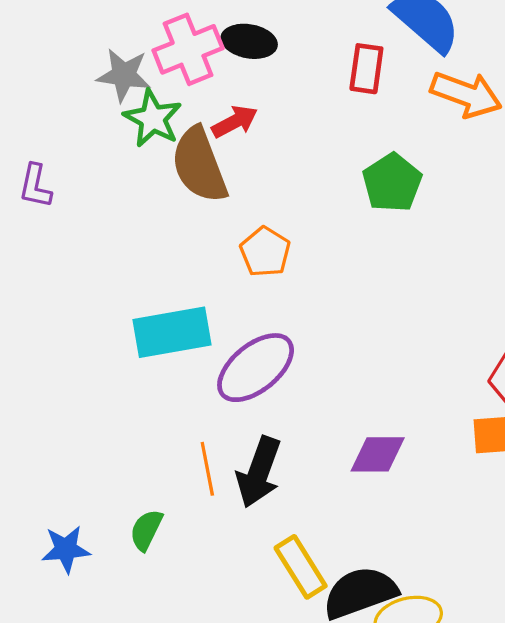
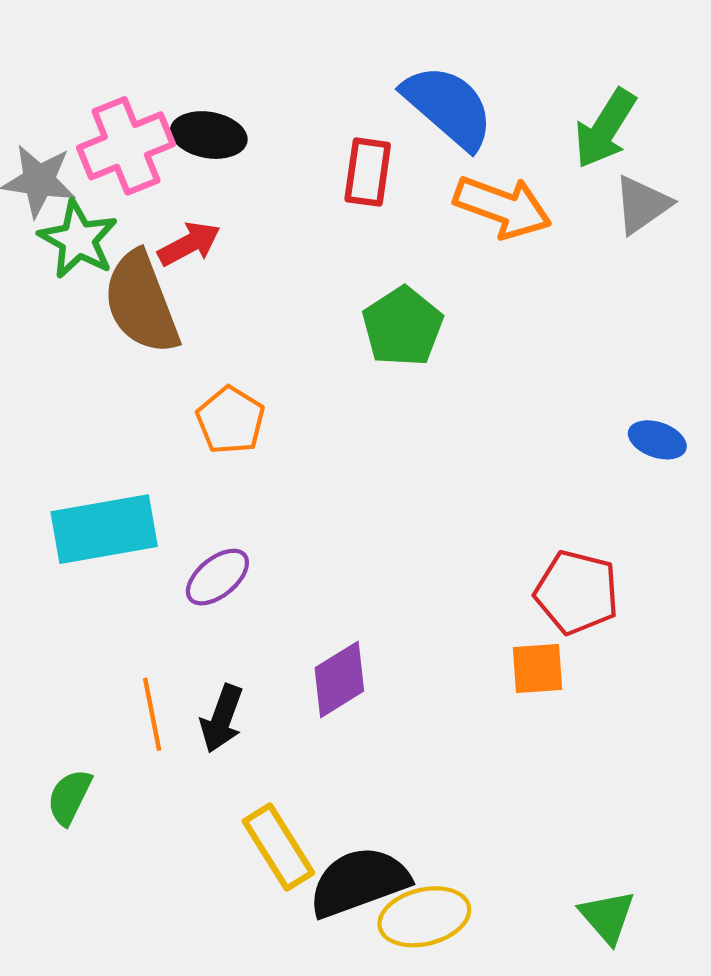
purple ellipse: (256, 368) -> (217, 577), size x0.6
purple diamond: (378, 454) -> (339, 679), moved, turned -32
black arrow: (259, 472) -> (222, 719), size x0.7

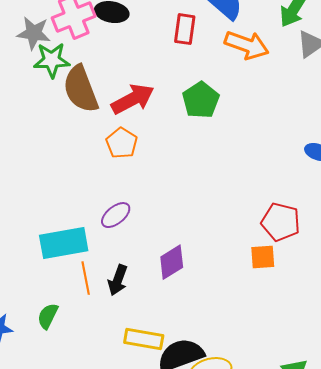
green star: (78, 240) -> (52, 60), turned -30
red arrow: (189, 244) -> (133, 99), moved, size x1.5
cyan rectangle: (104, 529) -> (64, 243), moved
yellow rectangle: (278, 847) -> (144, 339), turned -48

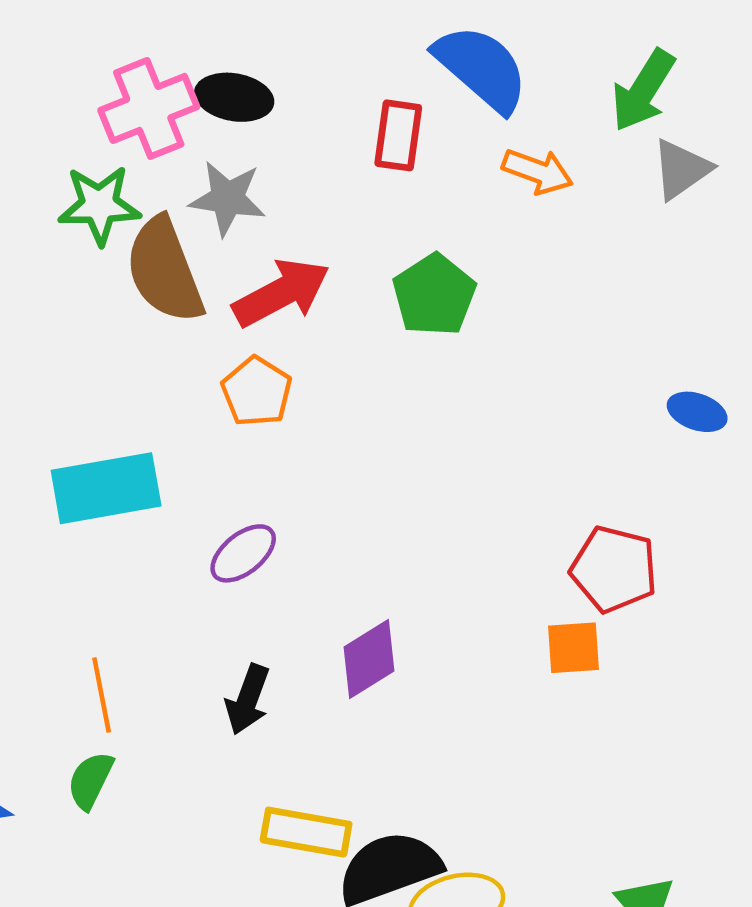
gray star: (34, 33) -> (227, 198), moved
orange arrow: (247, 45) -> (538, 171), size x0.7
cyan rectangle: (64, 243) -> (106, 488), moved
orange line: (86, 278) -> (102, 695), moved

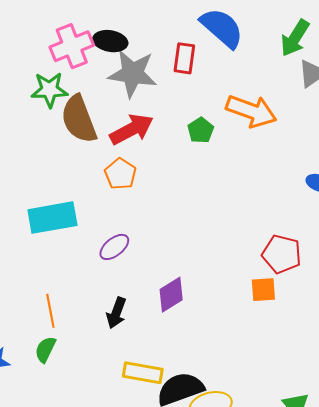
orange arrow: (538, 171) -> (251, 111), moved, size x1.6
gray star: (227, 198) -> (133, 74), moved, size x1.4
green pentagon: (434, 295) -> (201, 130), size x0.7

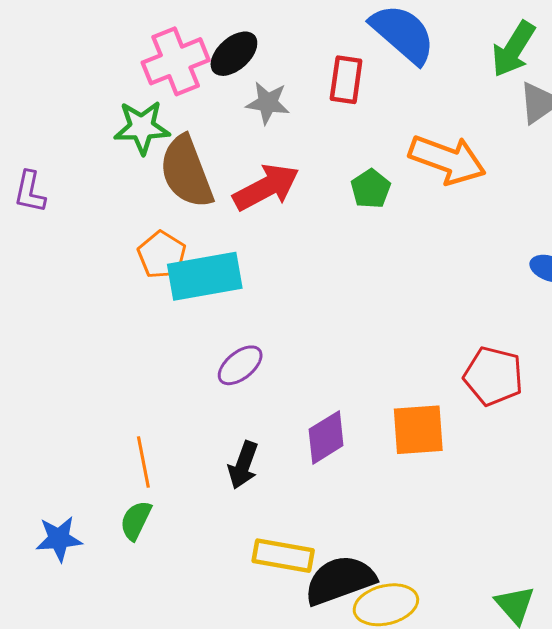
black ellipse: (110, 41) -> (234, 54), turned -52
gray star: (133, 74) -> (268, 103), size x0.6
orange pentagon: (120, 174) -> (162, 255), moved
cyan rectangle: (52, 218) -> (205, 276), moved
orange square: (263, 290) -> (418, 430), moved, size x1.4

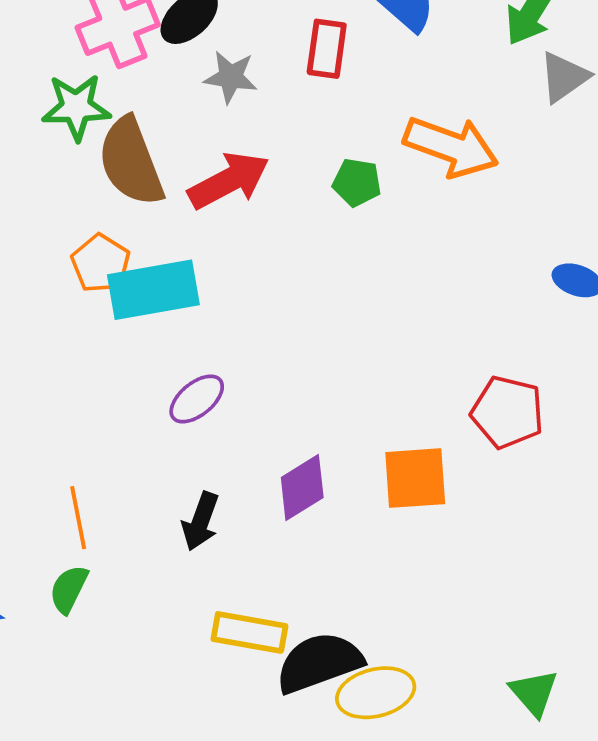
green pentagon: (371, 189) -> (357, 182), turned -30

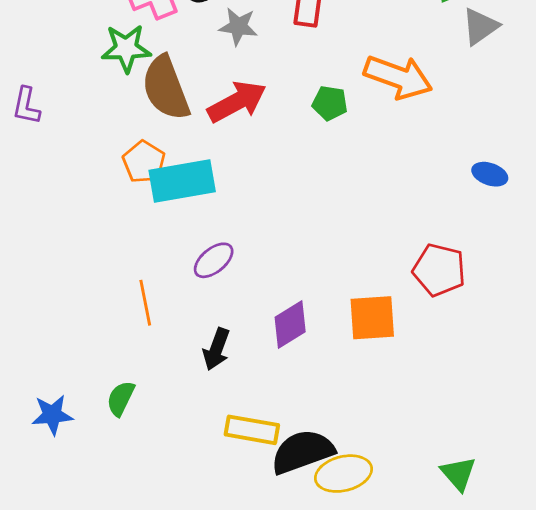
orange line: (78, 518) -> (145, 303), moved

